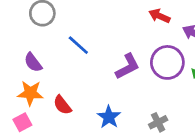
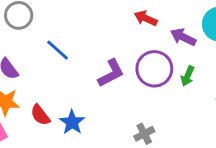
blue star: (109, 117) -> (72, 122), moved

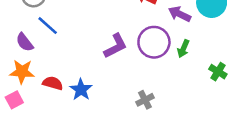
blue line: (58, 50) -> (48, 26), moved
red semicircle: (40, 115) -> (53, 83), turned 144

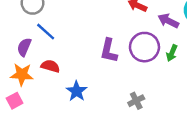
purple semicircle: (25, 42) -> (24, 47), turned 60
purple L-shape: (115, 46) -> (109, 51), turned 130
red semicircle: (53, 83) -> (50, 66), moved

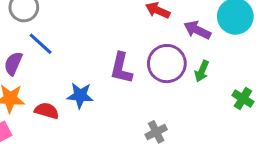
red semicircle: (50, 66) -> (47, 111), moved
blue star: (77, 91) -> (80, 95), moved, turned -30

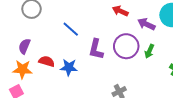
blue line: (41, 44) -> (71, 29), moved
red semicircle: (47, 111) -> (47, 61), moved

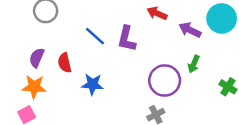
purple circle: (126, 46) -> (165, 80), moved
purple L-shape: (96, 49) -> (127, 39), moved
red semicircle: (47, 61) -> (65, 63), moved, turned -119

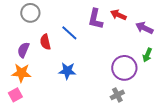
purple L-shape: (127, 39) -> (95, 19), moved
red semicircle: (65, 63) -> (45, 42), moved

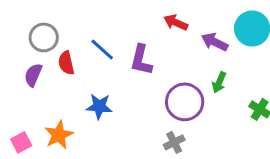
gray circle: (30, 13) -> (44, 37), moved
purple L-shape: (95, 19) -> (141, 60), moved
orange star: (21, 73) -> (59, 135), moved, turned -30

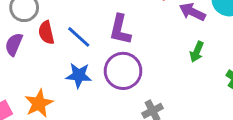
blue line: (102, 49) -> (79, 37), moved
purple circle: (185, 102) -> (123, 71), moved

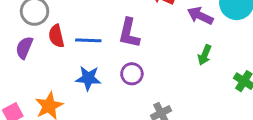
blue line: (79, 37) -> (88, 40), turned -40
purple circle: (123, 71) -> (132, 74), size x0.6

